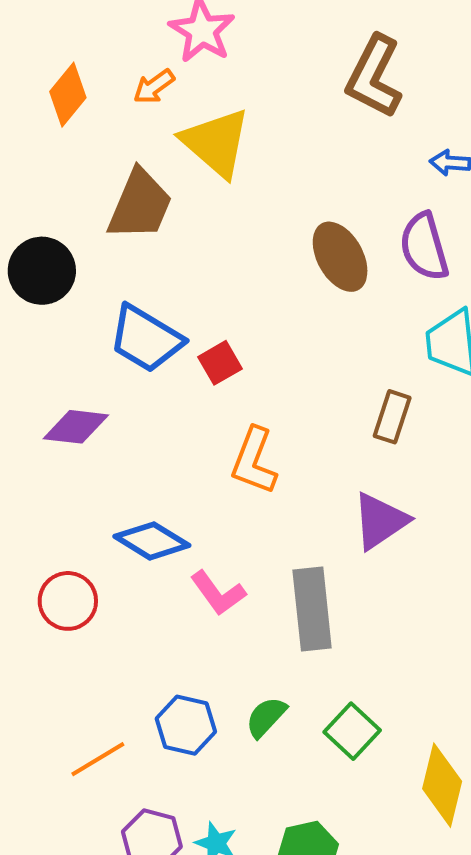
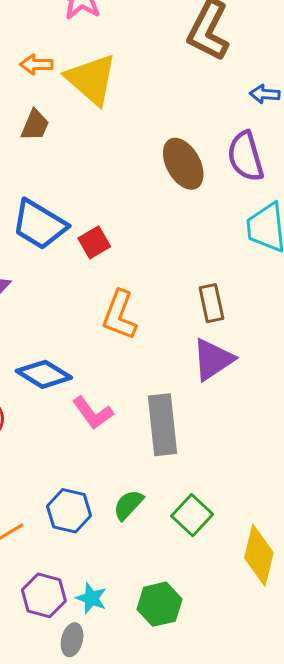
orange arrow: (154, 87) -> (36, 64), moved, turned 36
brown trapezoid: (140, 205) -> (35, 125), size x0.6
brown rectangle: (392, 417) -> (211, 303), moved, turned -30

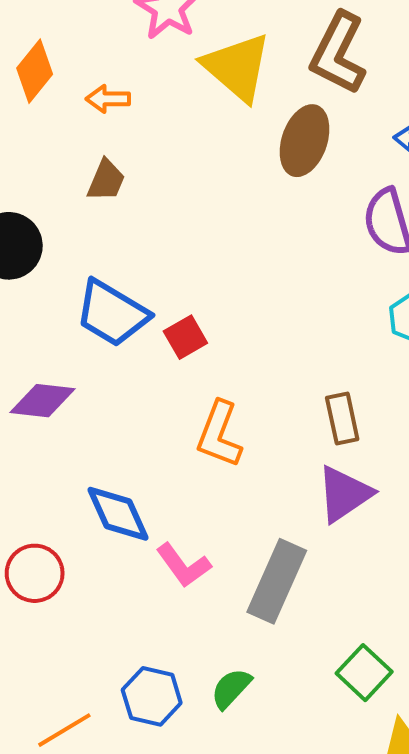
yellow triangle: (91, 79) -> (237, 67), moved
brown ellipse: (183, 164) -> (305, 141), moved, turned 48
blue diamond: (44, 374) -> (118, 514), turned 34
gray rectangle: (162, 425) -> (277, 581), turned 30
green square: (192, 515) -> (364, 673), moved

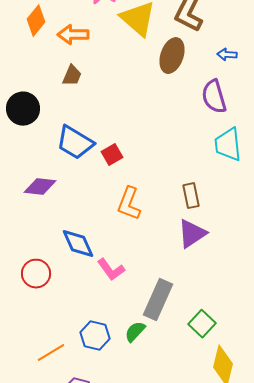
orange arrow: (108, 99) -> (73, 35), size x1.4
gray rectangle: (277, 581) -> (158, 300), moved

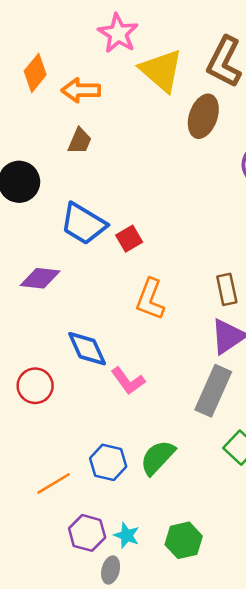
gray rectangle: (158, 300) -> (213, 391), moved
green semicircle: (135, 332) -> (158, 457), size x1.4

